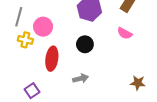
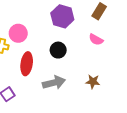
gray arrow: (81, 78) -> (54, 83), size x1.5
brown star: (138, 83) -> (93, 82), moved

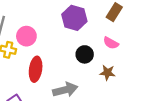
black circle: (58, 50) -> (85, 54), moved
brown star: (93, 82) -> (107, 73), moved

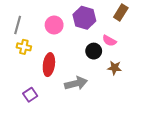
pink circle: (26, 36) -> (54, 25), moved
pink semicircle: (111, 43) -> (109, 41), moved

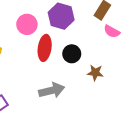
pink semicircle: (109, 41) -> (112, 31), moved
red ellipse: (49, 65) -> (45, 48), moved

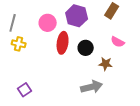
pink semicircle: (112, 31) -> (118, 42), moved
gray arrow: (52, 90) -> (92, 87), moved

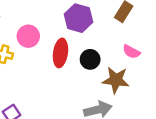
pink circle: (48, 23) -> (28, 36), moved
brown star: (106, 64) -> (116, 80), size x1.5

